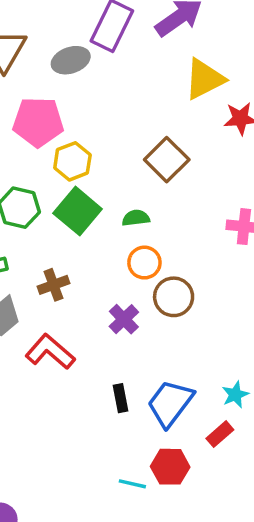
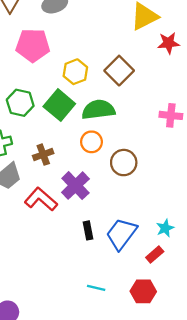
yellow hexagon: (72, 161) -> (75, 72), moved
green semicircle: (136, 218) -> (98, 110), size x1.8
orange circle: (144, 263) -> (91, 142), moved
purple cross: (124, 319) -> (75, 186), moved, size x1.4
red hexagon: (170, 467) -> (143, 291), moved

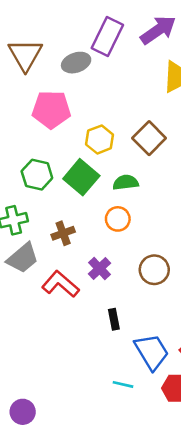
green semicircle: (98, 110) -> (126, 182), size x0.7
brown circle: (124, 163) -> (154, 270), moved
purple cross: (75, 186) -> (100, 268), size x0.7
blue trapezoid: (121, 234) -> (152, 352), moved, turned 112

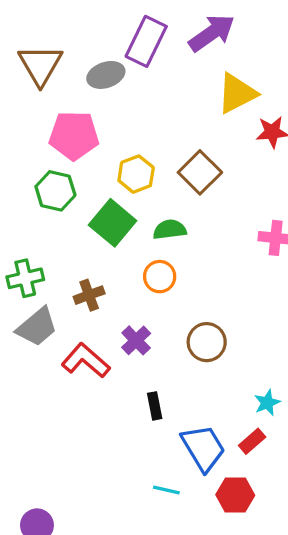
green hexagon: (37, 175) -> (55, 191), moved

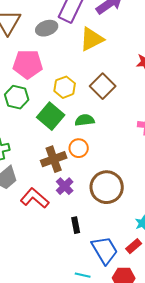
yellow triangle: (237, 93) -> (92, 39), moved
brown cross: (89, 295) -> (54, 159), moved, size x1.4
brown circle: (207, 342) -> (107, 187), size x1.4

